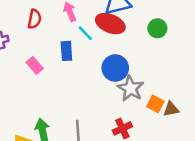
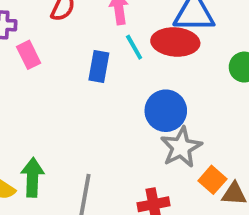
red ellipse: (110, 24) -> (175, 42), turned -32
pink rectangle: (35, 65) -> (29, 55), moved

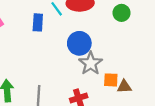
orange square: (212, 180) -> (111, 80), turned -32

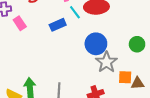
green circle: (122, 13) -> (137, 44), moved
blue rectangle: (38, 22) -> (58, 25), turned 63

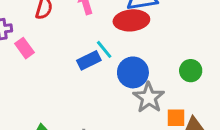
cyan line: (75, 12) -> (104, 49), moved
blue rectangle: (58, 25) -> (89, 60), moved

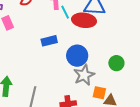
cyan line: (104, 49) -> (65, 12), moved

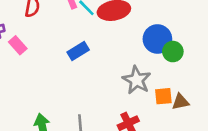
blue circle: (77, 56) -> (157, 39), moved

